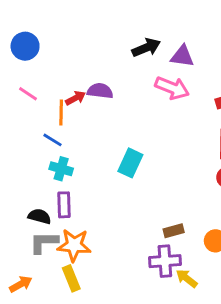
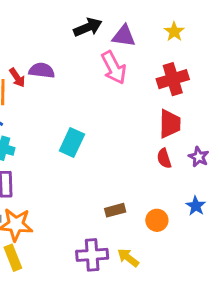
pink arrow: (172, 88) -> (114, 68), turned 40
red arrow: (76, 98) -> (17, 78), turned 84
purple cross: (165, 261) -> (92, 255), moved

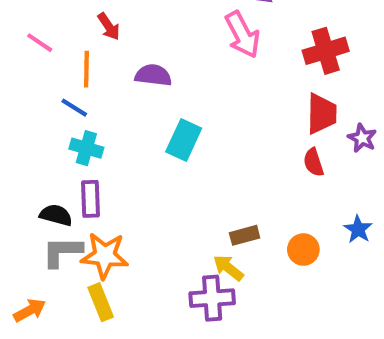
purple semicircle: (42, 70) -> (153, 75), moved
red arrow: (17, 78) -> (109, 27), moved
purple star: (199, 157) -> (362, 138), moved
yellow arrow: (128, 258) -> (228, 268), moved

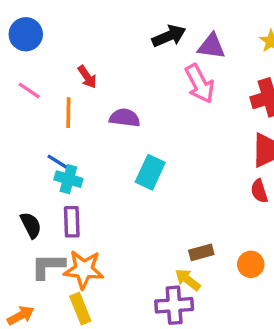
blue line: (74, 108) -> (58, 162), moved
black semicircle: (56, 215) -> (31, 225), moved, turned 48

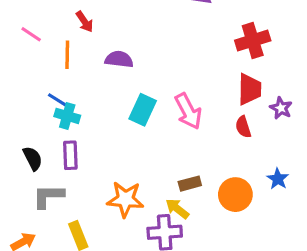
pink arrow: (200, 84) -> (188, 111), moved
orange circle: (251, 264) -> (235, 195), size x1.4
orange star: (84, 269) -> (125, 199), moved

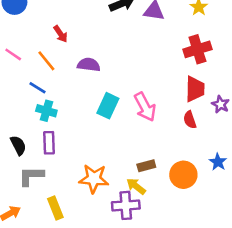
pink line: (31, 34) -> (13, 54), moved
orange line: (67, 55) -> (46, 61), turned -40
blue line: (58, 100) -> (38, 88), moved

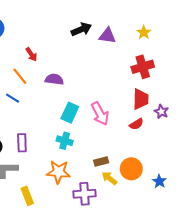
cyan cross: (46, 111) -> (65, 141), moved
red semicircle: (190, 120) -> (136, 124), turned -104
blue star: (218, 162) -> (159, 181), moved
yellow arrow: (136, 186) -> (109, 178), moved

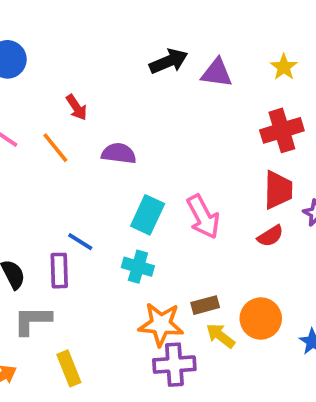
blue line: (13, 98) -> (80, 242), moved
orange star: (58, 172) -> (161, 324), moved

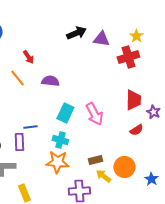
red cross: (282, 130) -> (128, 57), moved
red semicircle: (270, 236) -> (136, 130), moved
blue line: (80, 242) -> (30, 127), turned -40
orange star: (161, 324) -> (57, 162), moved

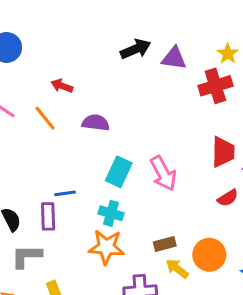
red arrow: (28, 57) -> (62, 86), turned 144

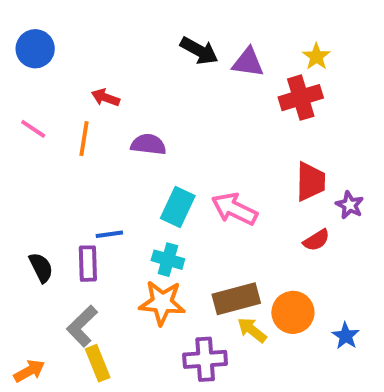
black arrow: (136, 49) -> (199, 51), turned 52
orange line: (45, 118) -> (84, 139), turned 48
pink arrow: (163, 173) -> (234, 209), turned 144
brown rectangle: (165, 244) -> (236, 299), size x1.6
gray L-shape: (27, 256) -> (82, 326), moved, turned -44

